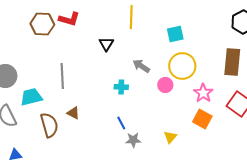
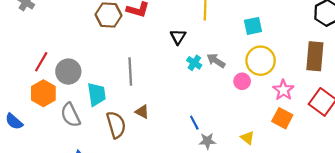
cyan cross: (121, 87) -> (194, 63), moved, turned 32
cyan trapezoid: (31, 97) -> (97, 94), turned 95
yellow triangle: (170, 137) -> (248, 138), turned -32

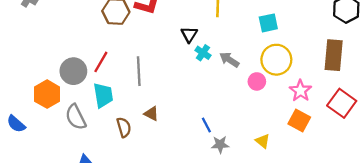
red line: (41, 62) -> (101, 62), moved
cyan cross: (194, 63) -> (203, 53), moved
brown semicircle: (116, 125) -> (124, 127), size x0.7

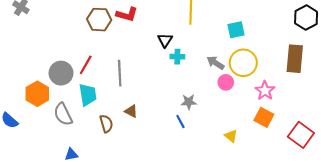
cyan cross: (203, 53) -> (177, 57), turned -32
gray arrow: (229, 60) -> (215, 63), moved
red square: (342, 103) -> (301, 135), moved
gray star: (220, 145) -> (189, 102), moved

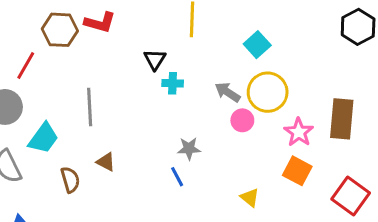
cyan square: (236, 30) -> (257, 45), turned -30
brown rectangle: (295, 59) -> (342, 119), moved
red line: (86, 65) -> (26, 65), moved
cyan trapezoid: (88, 95) -> (44, 138), turned 45

